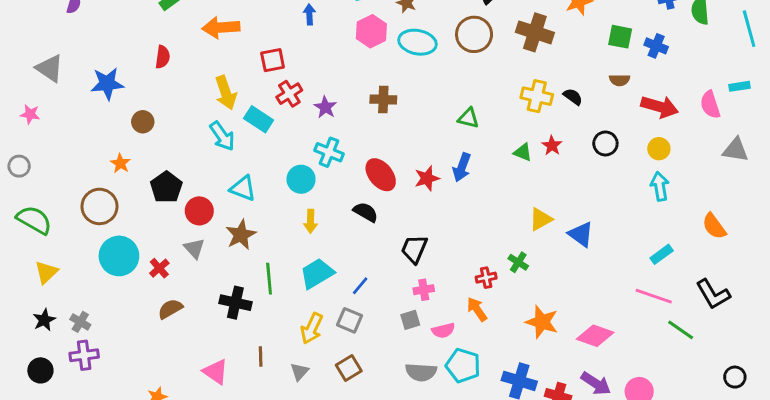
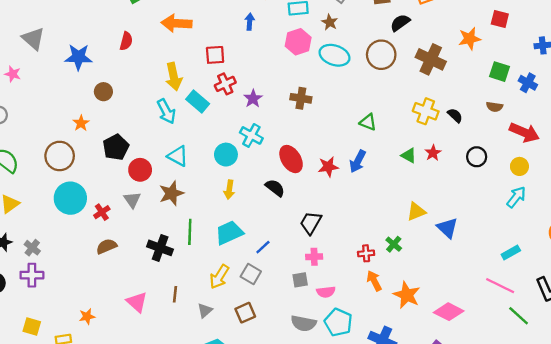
cyan arrow: (660, 186) -> (516, 197), turned 40
orange arrow: (477, 309) -> (374, 281), moved

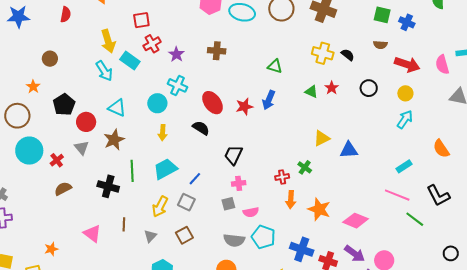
blue star: (78, 57) -> (18, 17), moved
blue triangle: (447, 228) -> (349, 150), turned -42
orange arrow: (374, 281) -> (291, 200), turned -144

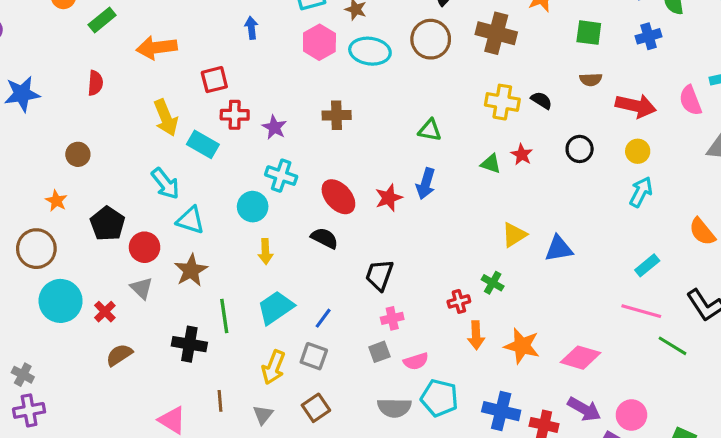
blue cross: (407, 22) -> (649, 36), moved, turned -35
red cross: (152, 44) -> (235, 115), turned 36
cyan arrow: (104, 71) -> (165, 184), moved

